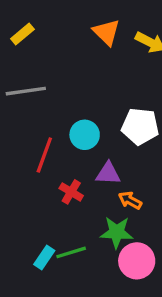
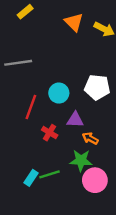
yellow rectangle: (22, 34) -> (25, 12), moved

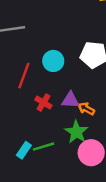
purple triangle: (75, 120) -> (70, 100), moved
green star: (81, 160) -> (76, 132), turned 30

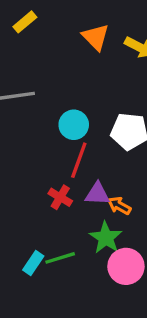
cyan circle: (53, 61) -> (74, 125), moved
red line: (24, 76) -> (79, 160), moved

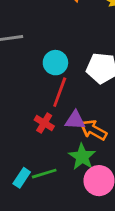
orange arrow: (119, 206) -> (93, 130), size x1.4

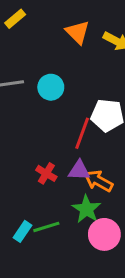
cyan circle: (55, 63) -> (51, 87), moved
red line: (60, 92) -> (82, 133), moved

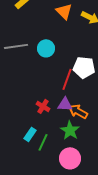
green line: (46, 227) -> (43, 142), turned -48
cyan rectangle: (23, 231) -> (30, 134), moved
pink circle: (104, 234) -> (70, 158), moved

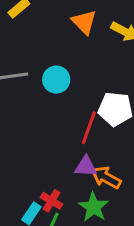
red cross: (43, 106) -> (52, 201), moved

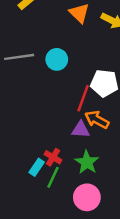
orange arrow: (106, 177) -> (97, 120), moved

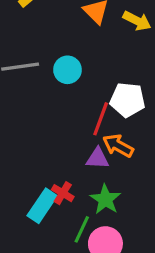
cyan rectangle: (37, 167) -> (42, 206), size x1.5
green line: (53, 177) -> (82, 229), moved

